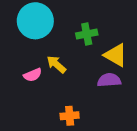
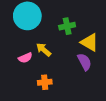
purple semicircle: (109, 80) -> (84, 62), turned 66
orange cross: (70, 116) -> (45, 82), moved

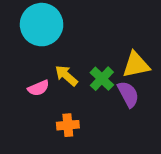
green cross: (67, 26) -> (102, 79), moved, turned -35
yellow triangle: (90, 42) -> (136, 65), turned -42

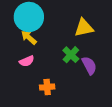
yellow triangle: (136, 65) -> (84, 28), moved
yellow arrow: (66, 76) -> (29, 37), moved

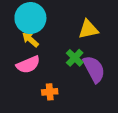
pink semicircle: (27, 61) -> (28, 65), size x1.5
purple semicircle: (89, 65) -> (94, 69), size x1.4

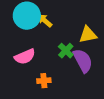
yellow triangle: (88, 29) -> (88, 35), moved
yellow arrow: (30, 40) -> (45, 21), moved

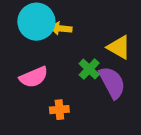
yellow arrow: (45, 21) -> (61, 28), turned -35
yellow triangle: (88, 35) -> (119, 47), turned 42

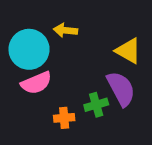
cyan circle: (36, 22) -> (29, 49), moved
green cross: (89, 69) -> (96, 105), moved, turned 30

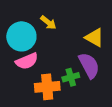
yellow arrow: (66, 30) -> (48, 22), turned -147
orange cross: (64, 118) -> (47, 87), size x1.6

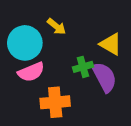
green cross: (71, 77) -> (83, 67), moved

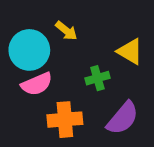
purple semicircle: (104, 77) -> (123, 118), moved, turned 68

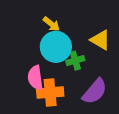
cyan circle: (29, 50) -> (56, 47), moved
pink semicircle: (37, 84) -> (35, 78), moved, turned 105

